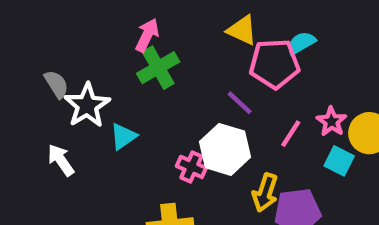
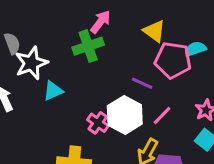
pink arrow: (147, 35) -> (100, 22), moved
purple line: (240, 103) -> (142, 83), turned -30
pink line: (291, 134) -> (162, 115), moved

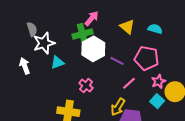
cyan semicircle: (195, 49) -> (155, 29), moved, turned 32
pink pentagon: (173, 60) -> (147, 58), moved
white hexagon: (125, 115) -> (93, 49), moved

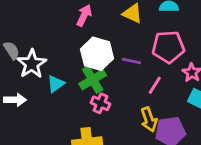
green cross: (83, 34) -> (93, 80), moved
white arrow: (25, 66) -> (15, 100), turned 126
yellow arrow: (118, 107) -> (149, 120), turned -36

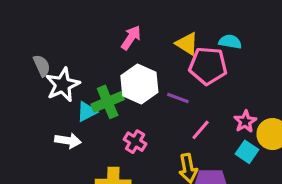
pink pentagon: (168, 47) -> (208, 66), moved
green cross: (93, 80) -> (108, 102), moved
white arrow: (15, 100) -> (68, 141), moved

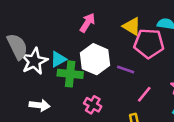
gray semicircle: (42, 66) -> (17, 47), size x1.5
green cross: (108, 102) -> (70, 74), turned 30
cyan triangle: (87, 112) -> (58, 59), moved

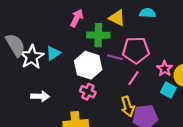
pink pentagon: (149, 43) -> (136, 50), moved
white hexagon: (95, 59) -> (88, 65), moved
green cross: (70, 74) -> (98, 35), moved

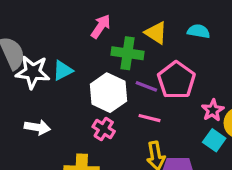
pink pentagon: (136, 50) -> (176, 80), turned 30
white star: (32, 57) -> (33, 72), turned 30
pink line: (133, 78) -> (149, 118), moved, turned 63

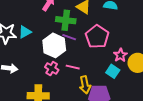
purple line: (146, 86) -> (69, 37), moved
pink line: (149, 118) -> (73, 67), moved
cyan square: (214, 140) -> (113, 71), moved

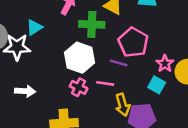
cyan triangle: (25, 32) -> (34, 27), moved
purple line: (69, 37) -> (119, 63), moved

